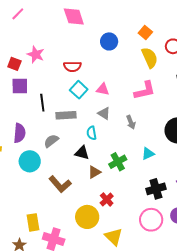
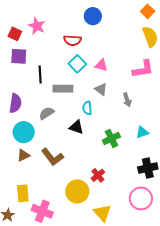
blue circle: (109, 41) -> (93, 16), moved
brown triangle: (94, 172) -> (23, 155), moved

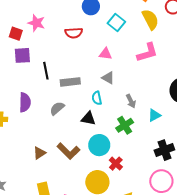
cyan square: (77, 64) -> (116, 22), moved
gray arrow: (127, 100) -> (131, 101), moved
cyan circle: (24, 132) -> (99, 145), moved

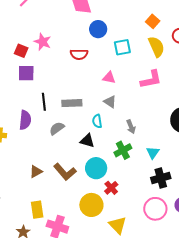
cyan square: (116, 22) -> (122, 47), turned 36
black line: (46, 71) -> (44, 102), moved
cyan triangle: (154, 115) -> (153, 153), moved, turned -32

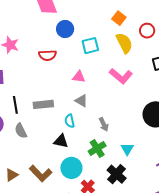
pink L-shape: (151, 79) -> (121, 76), turned 55
gray semicircle: (57, 128) -> (21, 131), moved, turned -77
black cross: (161, 178) -> (117, 174), moved, turned -30

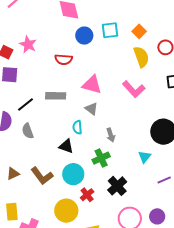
cyan square: (90, 46) -> (110, 30), moved
pink triangle: (79, 77) -> (92, 85), size x1.5
gray rectangle: (43, 104) -> (56, 96), moved
black line: (15, 105) -> (25, 105), turned 54
cyan triangle: (127, 149) -> (145, 157), moved

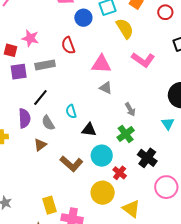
yellow semicircle: (141, 57) -> (125, 28), moved
red semicircle: (64, 59) -> (68, 45), turned 78
gray rectangle: (56, 96) -> (45, 65), moved
cyan semicircle: (77, 127) -> (71, 111), moved
brown triangle: (13, 174) -> (40, 145), moved

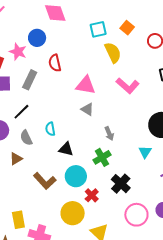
blue circle: (83, 18) -> (37, 38), moved
gray rectangle: (45, 65) -> (30, 80), turned -60

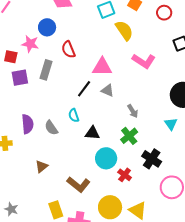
black line: (21, 112) -> (84, 89), moved
brown triangle: (16, 159) -> (42, 166), moved
brown L-shape: (45, 181) -> (78, 184), moved
yellow circle: (73, 213) -> (110, 207), moved

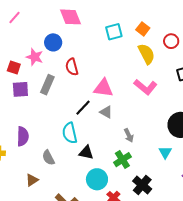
yellow semicircle: (124, 30) -> (147, 54), moved
cyan semicircle: (74, 115) -> (70, 133), size x1.5
gray semicircle: (51, 128) -> (48, 158), moved

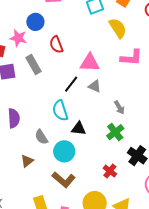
yellow semicircle: (147, 54) -> (118, 28), moved
gray rectangle: (47, 85) -> (34, 64), turned -48
pink L-shape: (145, 87) -> (131, 58), turned -30
cyan circle: (97, 179) -> (64, 151), moved

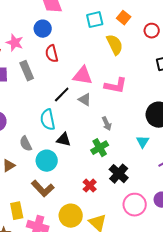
blue circle: (35, 22) -> (43, 29), moved
pink L-shape: (131, 58) -> (116, 86), moved

